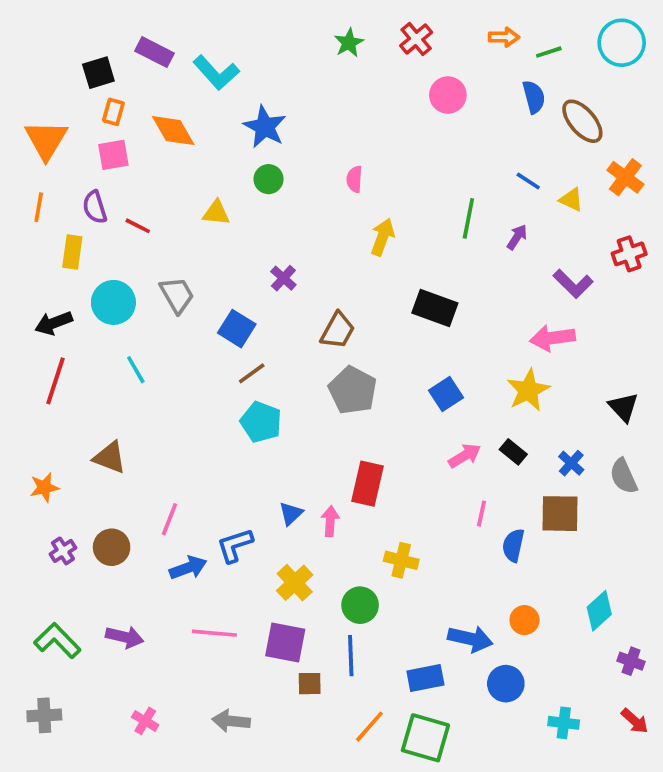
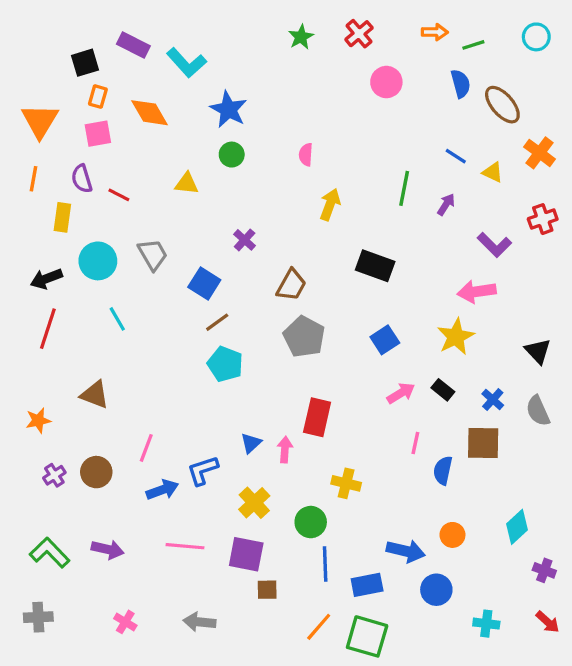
cyan circle: (622, 43) -> (536, 37), size x0.7
blue line: (351, 656) -> (325, 564), moved

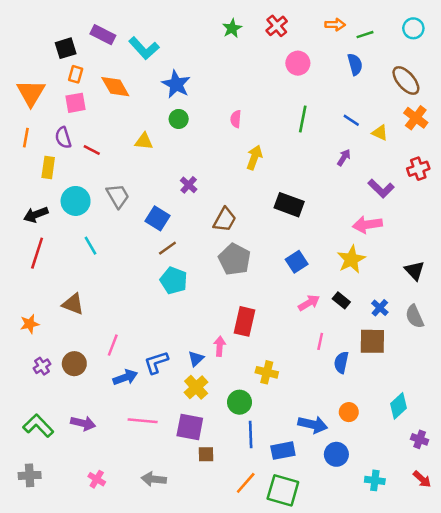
brown ellipse: (502, 105) -> (406, 80), moved
green line: (404, 188) -> (303, 119), moved
blue triangle: (251, 443) -> (196, 359), moved

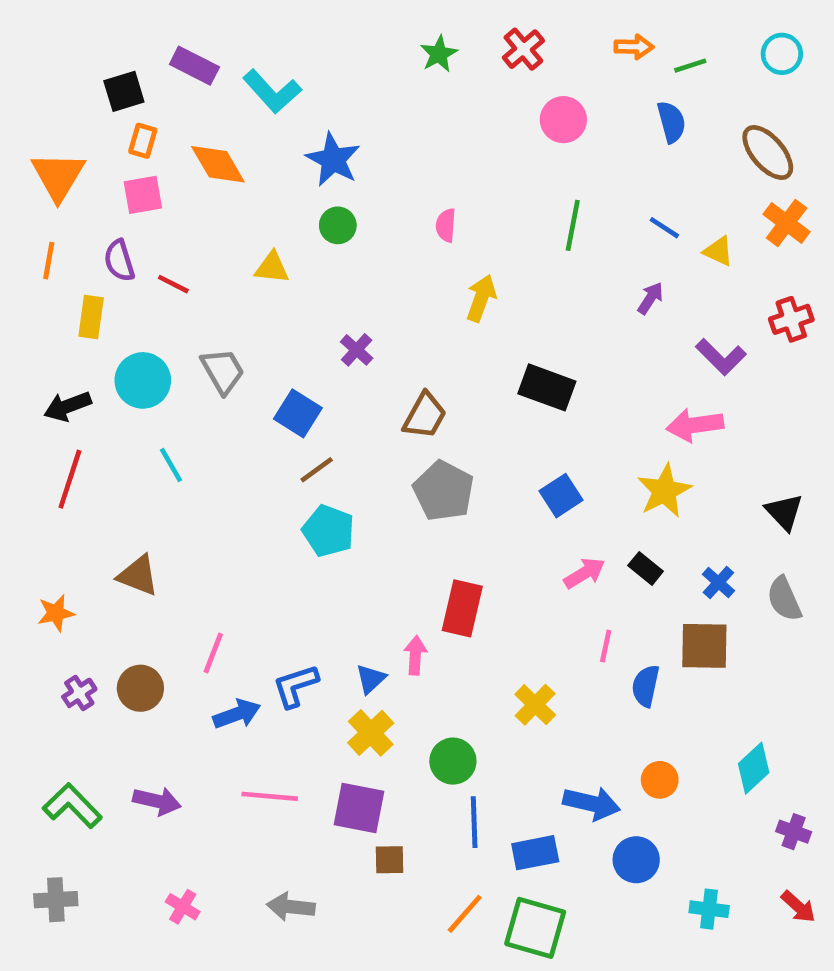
yellow cross: (267, 372) -> (535, 705), moved, turned 30

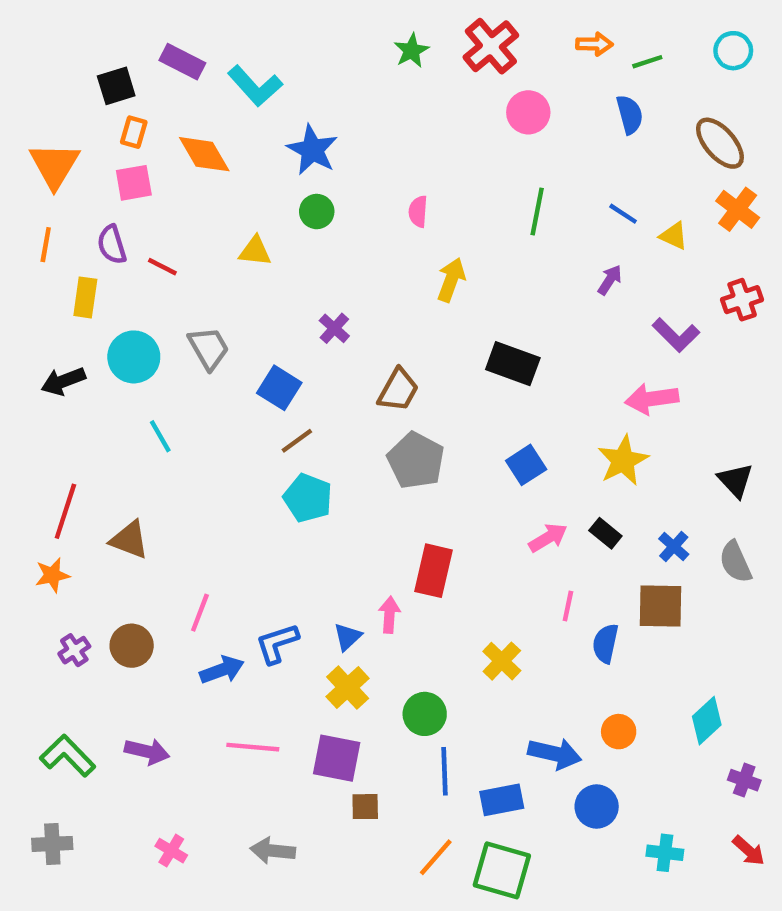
red cross: (523, 49) -> (491, 46), size x1.4
red line: (70, 479) -> (65, 511), moved

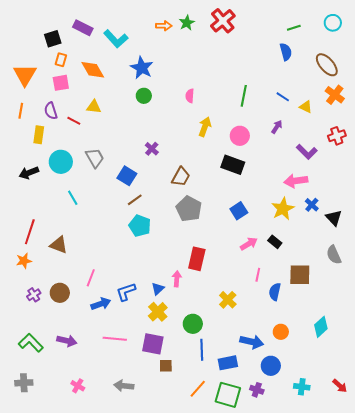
orange arrow: (594, 44) -> (164, 26), moved
pink circle: (528, 112) -> (240, 136), moved
yellow triangle: (255, 251) -> (94, 107), moved
blue cross: (674, 546) -> (312, 205), moved
purple cross: (744, 780) -> (257, 390), moved

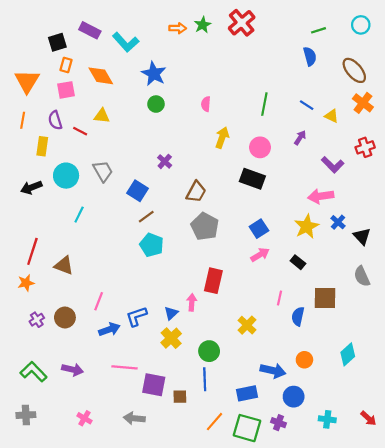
cyan line: (73, 198) -> (79, 215), turned 56
pink arrow: (249, 244) -> (260, 255), moved
purple square: (153, 344) -> (154, 385), moved
blue line: (202, 350) -> (205, 379), moved

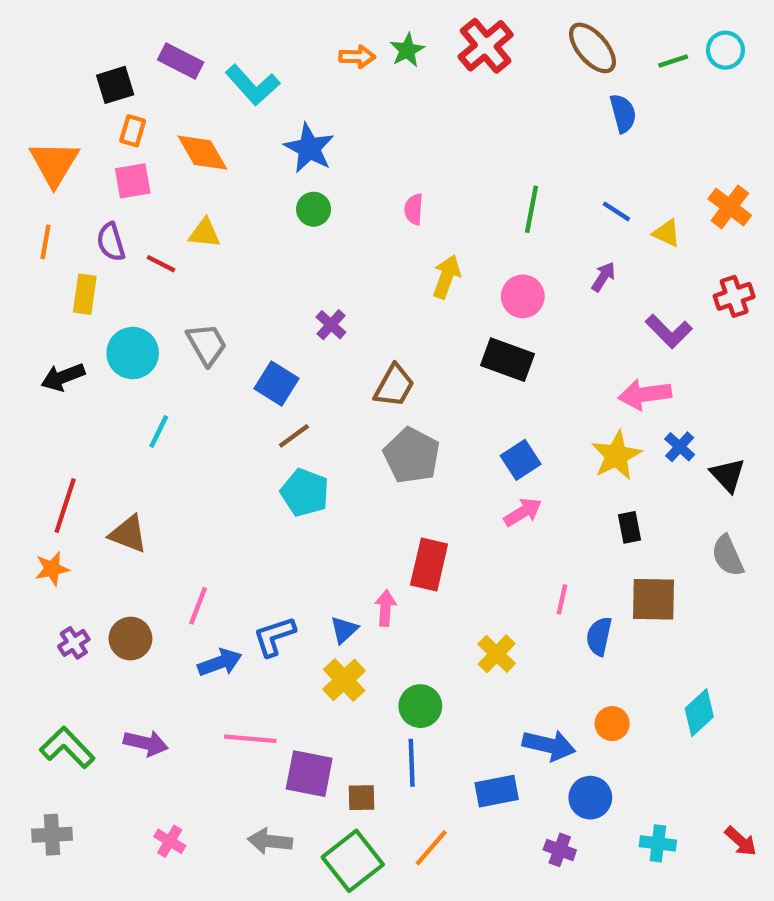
green line: (319, 30) -> (673, 61), moved
brown ellipse: (354, 70) -> (592, 48), moved
black rectangle: (298, 262) -> (630, 527), moved, turned 40
green square: (247, 428) -> (353, 861), moved, turned 36

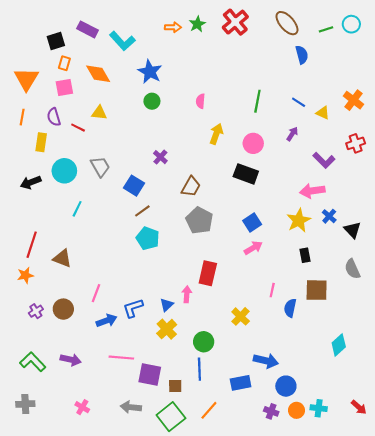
orange circle: (612, 724) -> (296, 410), moved

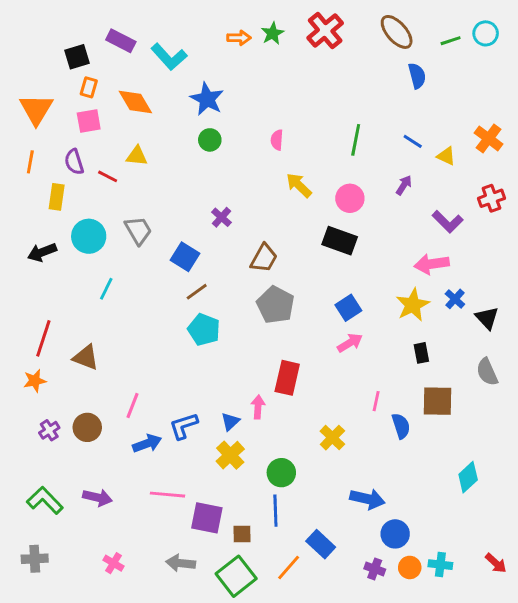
yellow arrow: (216, 134) -> (299, 185), turned -66
blue semicircle: (290, 308) -> (401, 426), turned 150
blue rectangle: (241, 383) -> (321, 544), moved, turned 54

